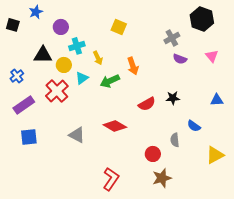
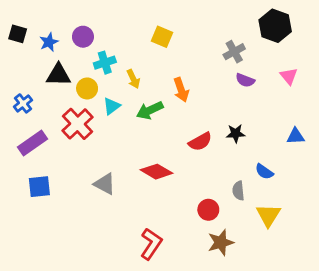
blue star: (36, 12) -> (49, 42), moved
yellow triangle: (215, 155) -> (268, 215), moved, turned -30

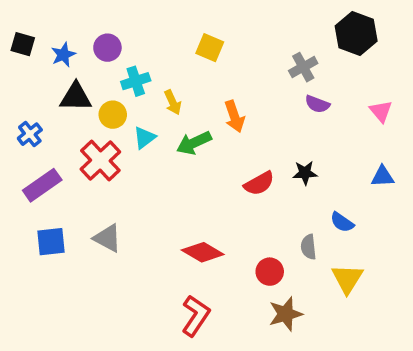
pink triangle: (289, 76) -> (381, 111), moved
red diamond: (157, 172) -> (203, 252), moved
gray triangle: (105, 184) -> (107, 238), moved

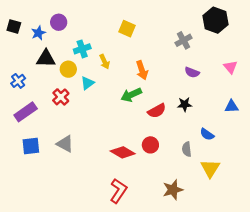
purple circle: (107, 48) -> (59, 22), moved
purple semicircle: (317, 104) -> (192, 72), moved
green arrow: (194, 143) -> (131, 95), moved
red cross: (100, 160) -> (61, 97), size x0.7
red circle: (270, 272) -> (150, 145), moved

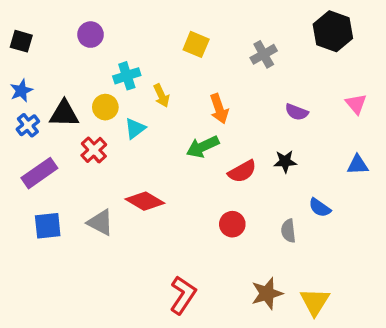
blue star: (38, 33) -> (21, 91), moved
gray cross: (184, 40) -> (264, 54), moved
black triangle: (46, 59) -> (64, 114), moved
red diamond: (123, 152) -> (145, 201), moved
yellow triangle: (210, 168) -> (315, 302), moved

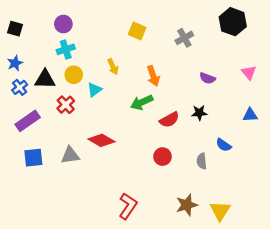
cyan cross: (127, 76) -> (66, 49), moved
gray triangle: (100, 223) -> (70, 155), turned -36

